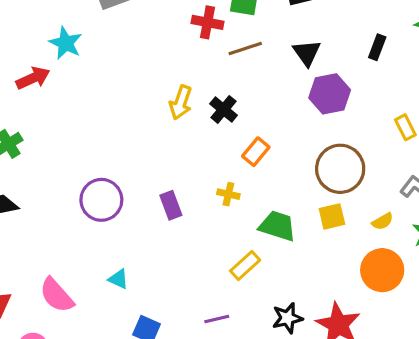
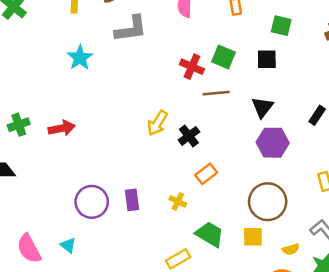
red arrow: (33, 78) -> (62, 128), moved
purple circle: (101, 200) -> (92, 202), moved
cyan triangle: (119, 279) -> (68, 245), moved

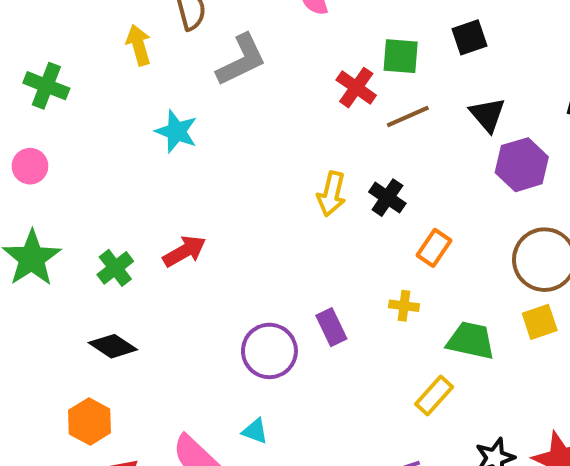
red cross: (192, 67) -> (356, 88), turned 30

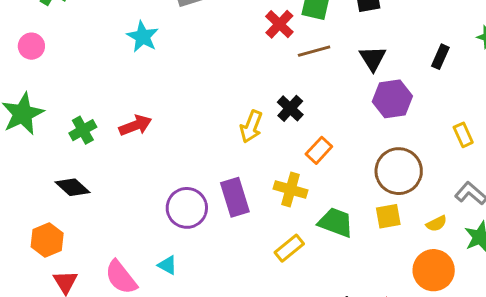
yellow arrow: (331, 194) -> (251, 127), moved
yellow cross: (404, 306) -> (291, 190), size x1.5
purple rectangle: (331, 327) -> (235, 197), size x1.4
yellow rectangle: (434, 395) -> (289, 248), moved

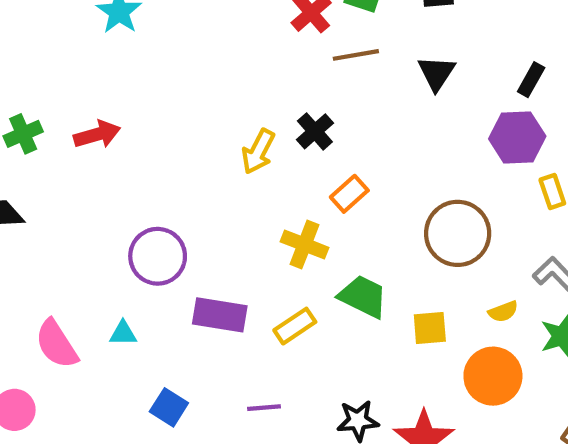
purple hexagon: (392, 99) -> (517, 138), moved
purple rectangle: (235, 197) -> (220, 315), moved, turned -69
yellow square: (388, 216) -> (430, 328), moved
cyan triangle: (167, 265) -> (123, 333), turned -35

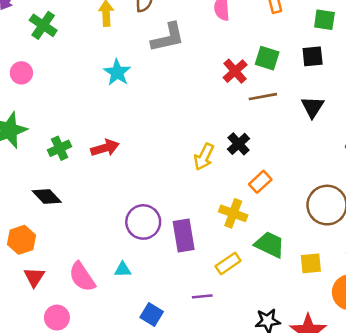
purple rectangle: (220, 315) -> (184, 235), moved, turned 72
purple line: (264, 408) -> (202, 296), moved

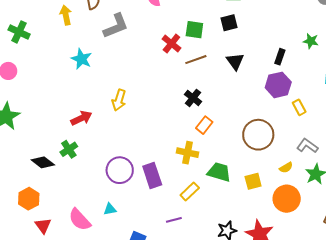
black cross: (239, 144) -> (193, 98), moved
green cross: (60, 148) -> (69, 149), moved
yellow arrow: (204, 157) -> (119, 100), moved

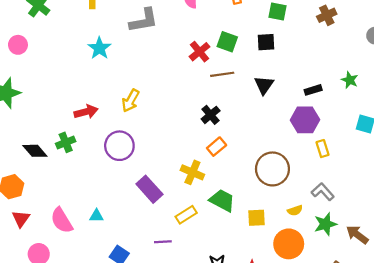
black rectangle: (280, 57) -> (313, 90), turned 42
purple circle: (120, 170) -> (119, 146), moved
purple rectangle: (152, 176) -> (149, 189), turned -35

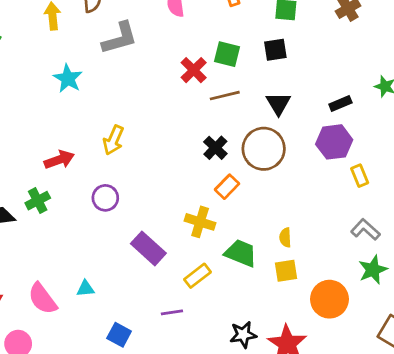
purple circle: (119, 146) -> (105, 198), size x0.7
brown circle: (272, 169) -> (264, 149), moved
yellow semicircle: (295, 210) -> (285, 238), moved, turned 112

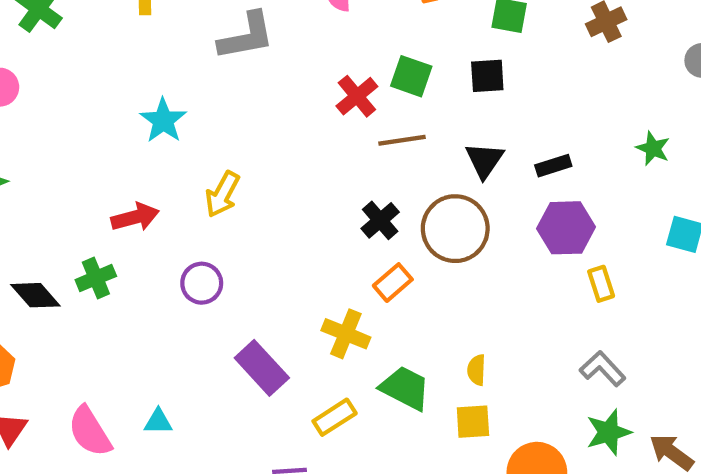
cyan star: (68, 78) -> (163, 120), moved
black rectangle: (340, 103) -> (553, 166), moved

